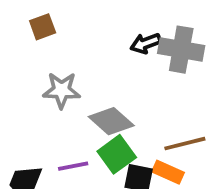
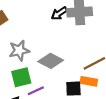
green square: (117, 154) -> (21, 77), moved, turned 36

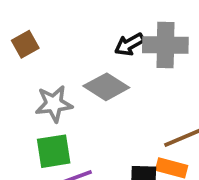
gray diamond: (51, 61) -> (106, 87), moved

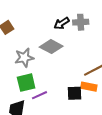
gray cross: (165, 45) -> (81, 22), size x0.7

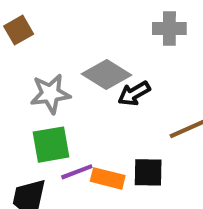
black arrow: (62, 23) -> (134, 93), moved
orange rectangle: (89, 87) -> (108, 178), moved

